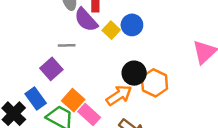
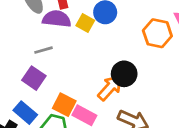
purple semicircle: (86, 20) -> (57, 19), turned 152
black circle: (134, 73) -> (124, 74), moved
orange hexagon: (154, 83) -> (157, 33), moved

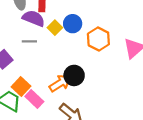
orange hexagon: (157, 33) -> (98, 39), moved
gray line: (43, 50) -> (29, 41), moved

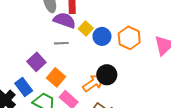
blue circle: (73, 24) -> (102, 36), moved
orange square: (21, 86) -> (56, 77), moved

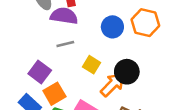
yellow square: (86, 29) -> (92, 65), moved
orange square: (56, 77) -> (54, 94), moved, turned 30

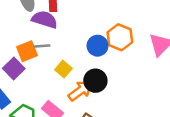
blue circle: (112, 27) -> (98, 46), moved
orange square: (54, 94) -> (27, 51), moved

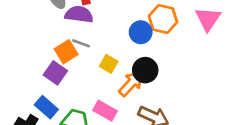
gray line: (42, 46) -> (81, 43), turned 35

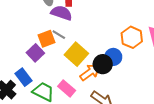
orange hexagon: (163, 19) -> (132, 37), moved
blue circle: (141, 32) -> (113, 57), moved
yellow square: (109, 64) -> (76, 54), size x1.6

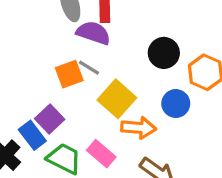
purple square: (35, 53) -> (50, 119), moved
black circle: (103, 64) -> (164, 53), moved
orange arrow: (90, 72) -> (139, 128), turned 40

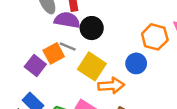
black circle: (164, 53) -> (92, 28), moved
purple square: (50, 119) -> (35, 66), moved

